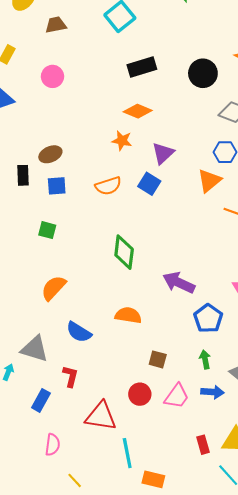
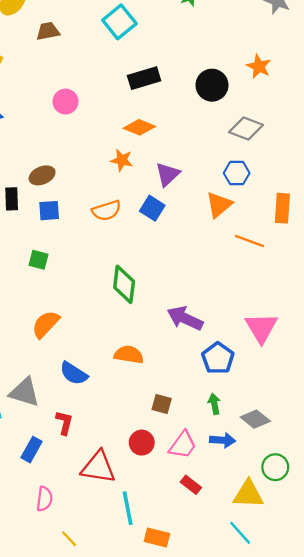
pink circle: (53, 76) -> (66, 102), moved
red rectangle: (203, 445) -> (191, 485), moved, turned -36

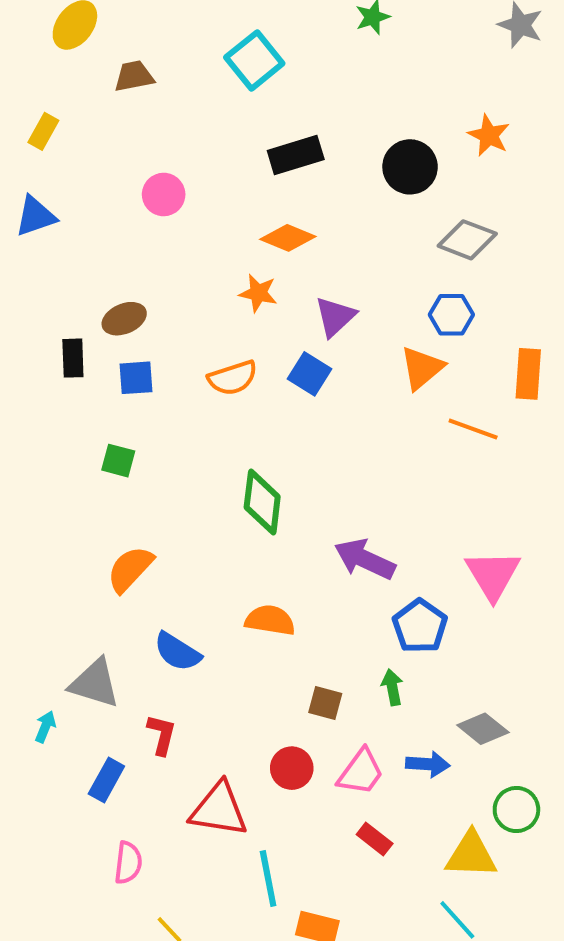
green arrow: (214, 404) -> (392, 687), moved

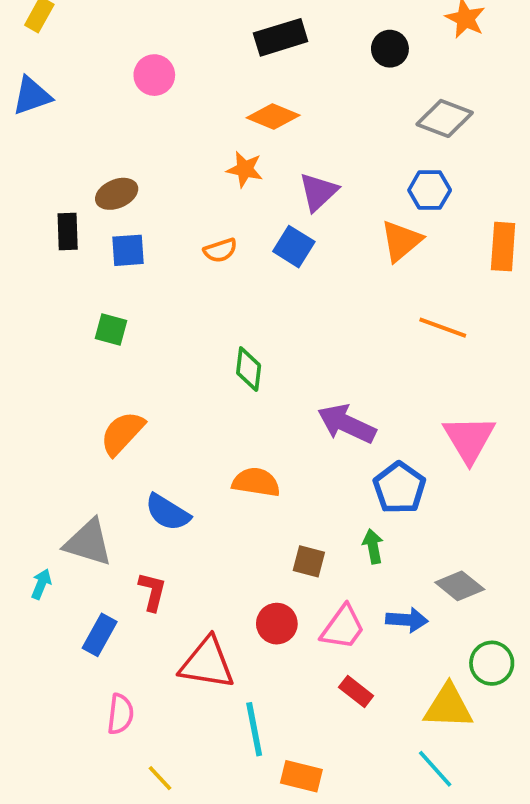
black circle: (410, 167) -> (390, 49), size x0.7
orange semicircle: (233, 378) -> (220, 250), size x0.7
orange line: (473, 429) -> (443, 328), moved
green diamond: (262, 502) -> (249, 369), size x0.7

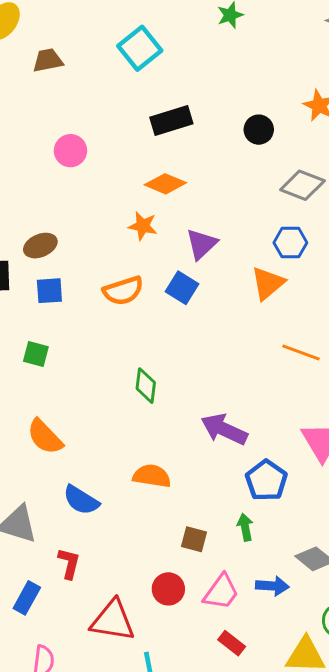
orange semicircle: (220, 250) -> (123, 291), size x1.5
orange semicircle: (122, 433) -> (45, 437), turned -87

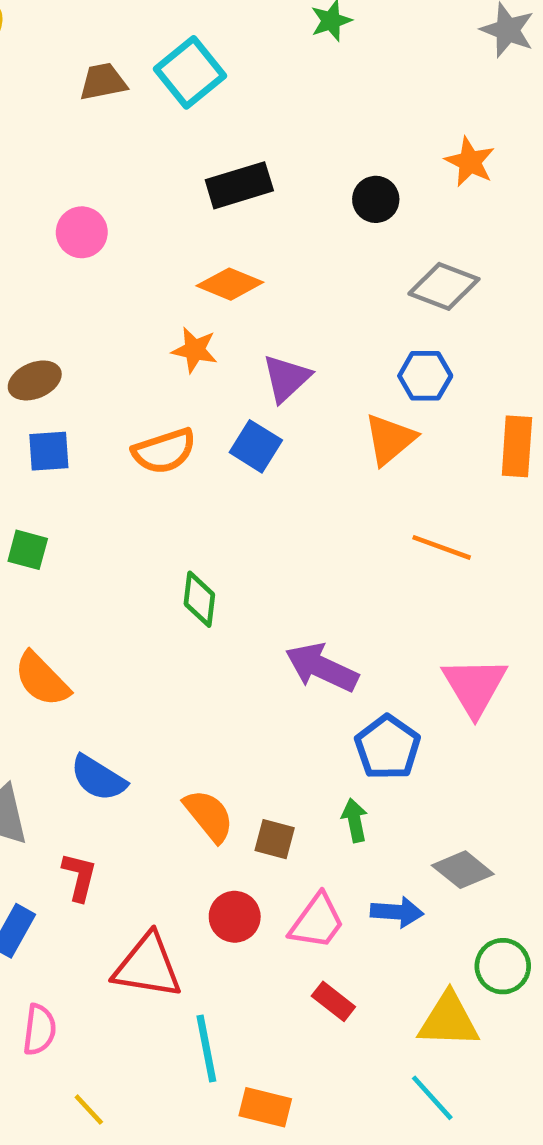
brown trapezoid: (48, 60) -> (103, 82), moved
orange semicircle: (152, 476) -> (209, 816), moved, turned 42

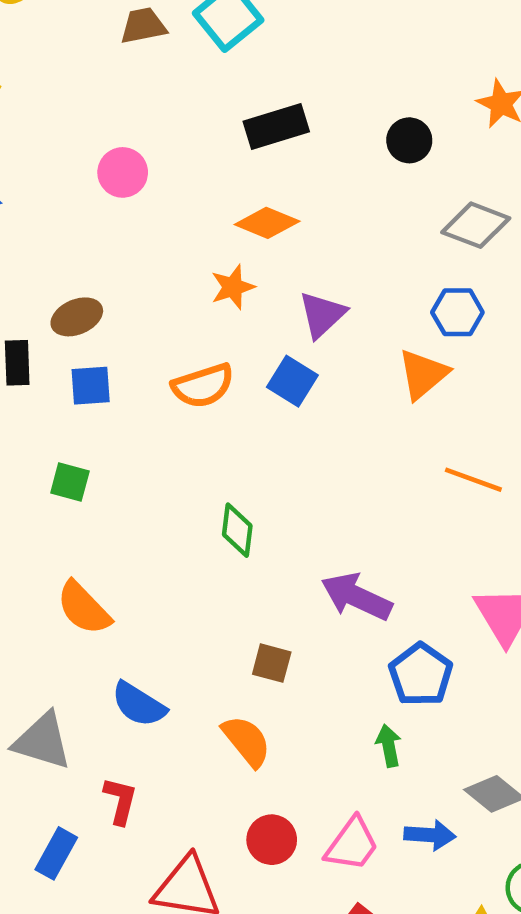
orange star: (195, 350) -> (233, 287), turned -30
brown square: (275, 839) -> (272, 663), moved

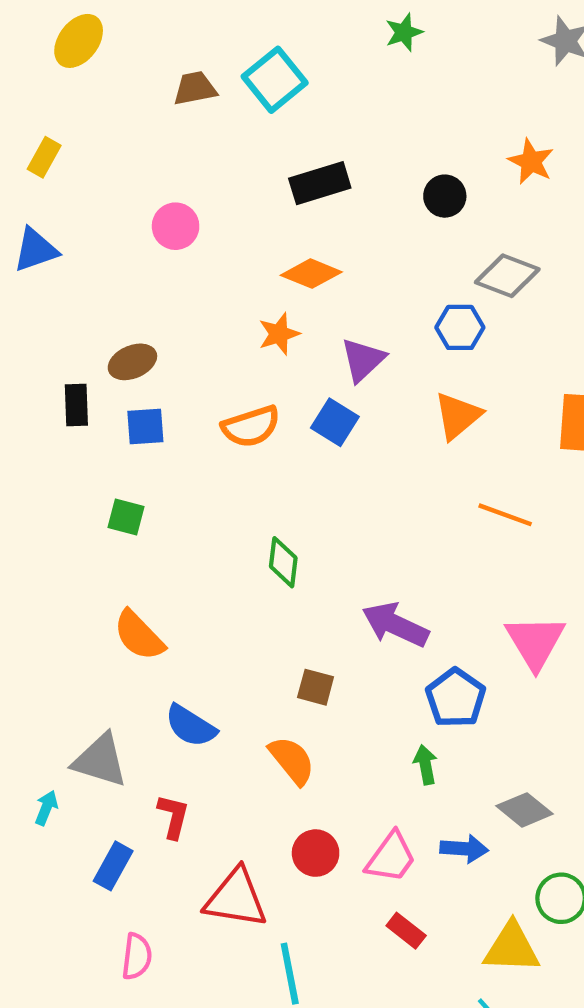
blue hexagon: (457, 312) -> (460, 327), moved

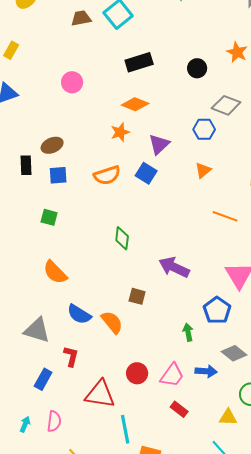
orange triangle: (458, 416) -> (203, 170), size x0.7
blue pentagon: (456, 698) -> (217, 310), moved
orange semicircle: (292, 760) -> (112, 322), moved
cyan arrow: (46, 808) -> (25, 424), moved
yellow triangle: (512, 948) -> (228, 417), size x0.7

